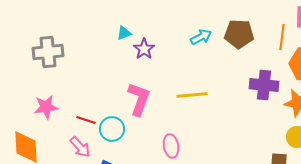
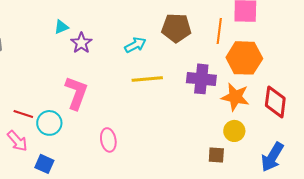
cyan arrow: (201, 37) -> (135, 45), moved
yellow line: (192, 95) -> (147, 79), moved

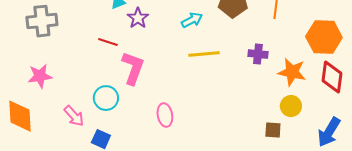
orange hexagon: (244, 58) -> (324, 37), moved
purple cross: (201, 79) -> (258, 54), size x0.7
red line: (23, 114) -> (108, 42), moved

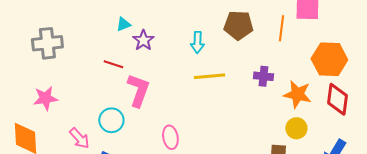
cyan arrow: (192, 20) -> (197, 42), turned 120

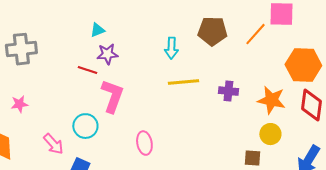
orange line: (281, 28) -> (255, 34), turned 35
purple star: (143, 40) -> (107, 54), moved, turned 30
purple cross: (263, 76) -> (228, 91), moved
pink star: (45, 98) -> (19, 104), size x0.7

